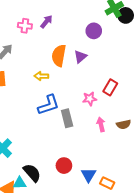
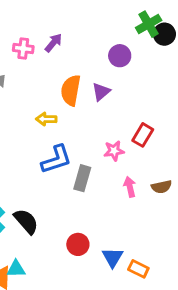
gray rectangle: (67, 118) -> (82, 178), turned 30
black semicircle: (32, 173) -> (26, 221), moved

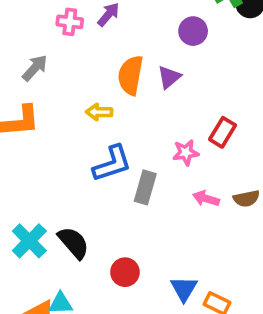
pink arrow: (130, 187) -> (206, 199), turned -60
red circle: (78, 244) -> (125, 272), moved

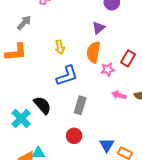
orange semicircle: (131, 75) -> (93, 52), moved
yellow arrow: (99, 112) -> (60, 47), turned -104
gray rectangle: (145, 187) -> (80, 105), moved
black semicircle: (73, 243) -> (42, 105), moved

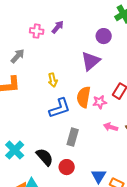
purple triangle: (99, 28) -> (91, 61), size x1.5
orange semicircle: (93, 52) -> (84, 97), moved
black semicircle: (42, 105) -> (45, 157), moved

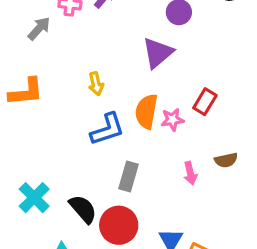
gray arrow: (18, 56) -> (39, 28), moved
pink arrow: (111, 127) -> (190, 173), moved, turned -120
red circle: (67, 167) -> (119, 225), size x1.5

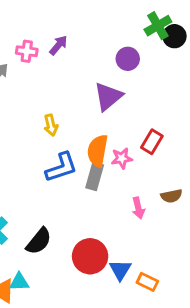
gray rectangle: (128, 176) -> (95, 176), moved
black semicircle: (83, 209) -> (39, 241), turned 80
red circle: (119, 225) -> (90, 256), moved

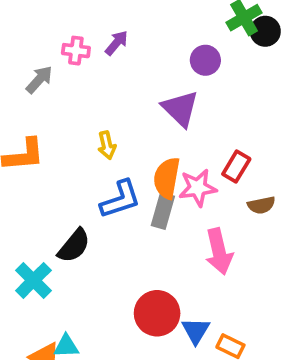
purple triangle: (108, 96) -> (180, 109), turned -36
pink star: (122, 158) -> (198, 188), size x1.4
brown semicircle: (171, 196) -> (261, 205), moved
pink arrow: (138, 208) -> (219, 251), size x1.6
black semicircle: (39, 241) -> (74, 246), moved

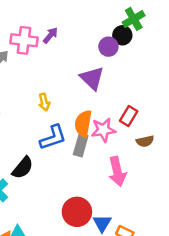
black circle: (265, 31) -> (122, 35), moved
pink cross: (76, 51) -> (24, 40), size x1.5

